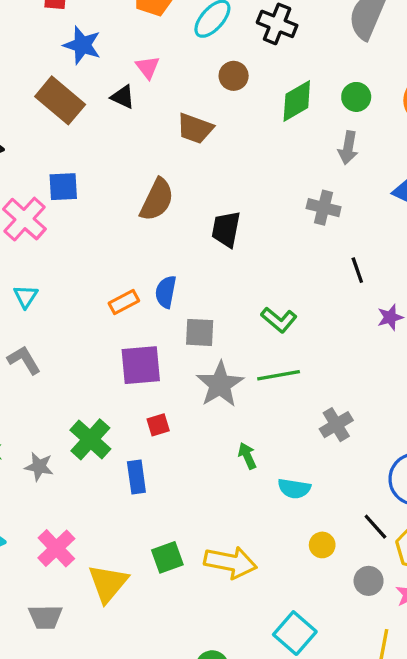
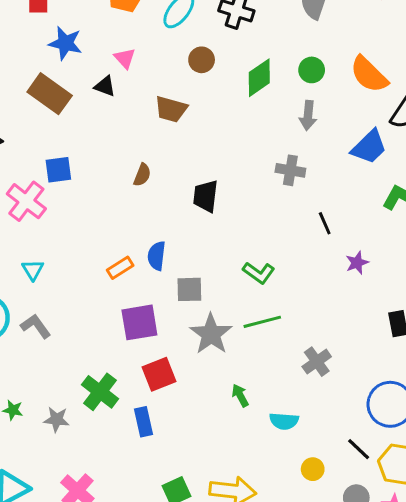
brown semicircle: (157, 200) -> (142, 175), size x0.6
red square: (158, 425) -> (159, 374), size x1.6

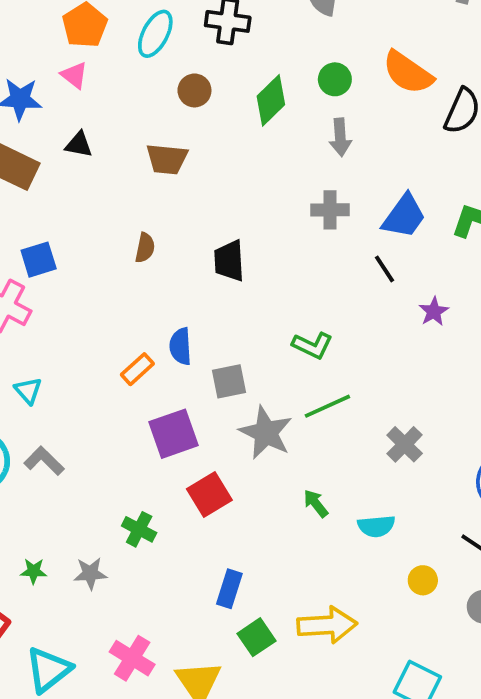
pink triangle: (125, 58) -> (74, 75), moved
blue trapezoid: (369, 147) -> (404, 216), moved
green cross: (100, 392) -> (139, 529), size x0.7
blue rectangle: (143, 422) -> (229, 589), moved, turned 40

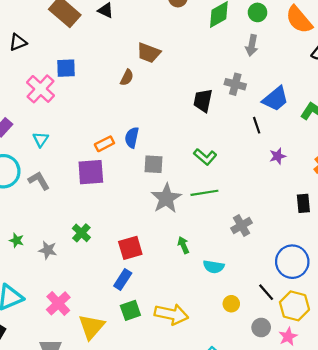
brown trapezoid: (167, 159) -> (149, 53), moved
black trapezoid: (229, 261) -> (203, 101), moved
purple square: (174, 434) -> (91, 172), moved
red square: (209, 494) -> (130, 248), moved

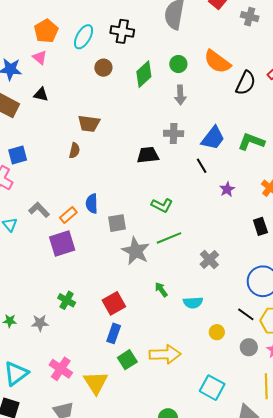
black trapezoid: (203, 101) -> (148, 155), turned 85
gray L-shape: (39, 181) -> (39, 210), moved

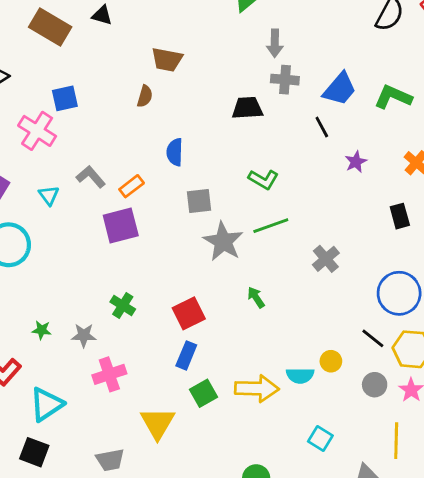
gray arrow: (180, 95) -> (275, 43), moved
blue semicircle: (92, 204) -> (175, 152), moved
cyan semicircle: (193, 303) -> (300, 376), moved
pink cross: (61, 369) -> (109, 374), moved, turned 35
cyan square: (212, 388) -> (320, 438), size x0.7

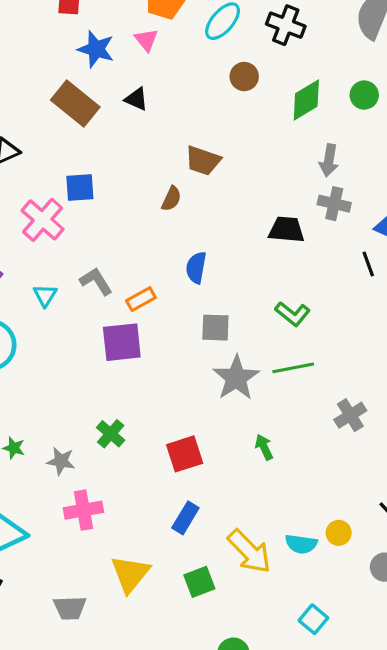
blue rectangle: (186, 355) -> (185, 518), moved
yellow arrow: (257, 389) -> (249, 551), turned 36
green square: (204, 393) -> (199, 582), moved

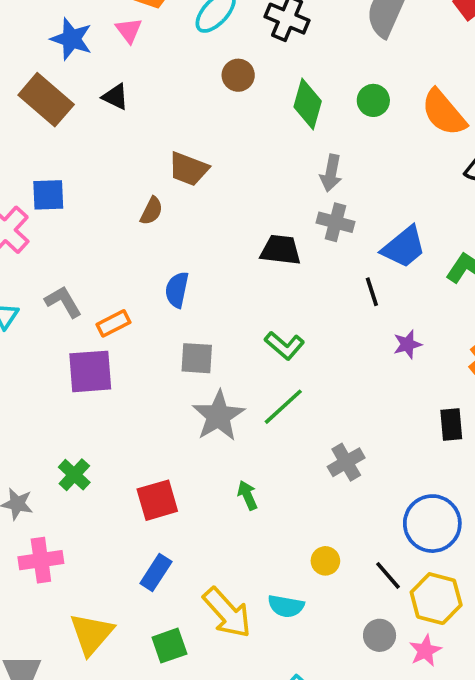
green diamond: (306, 100) -> (308, 104), turned -45
green line: (293, 368) -> (283, 407), turned -33
yellow circle: (339, 533) -> (325, 561), moved

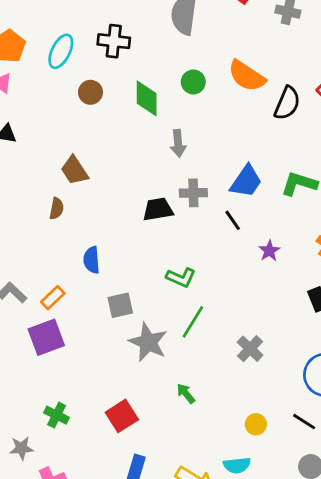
brown trapezoid: (188, 169) -> (74, 170), turned 52
gray cross: (336, 222) -> (193, 193), moved

